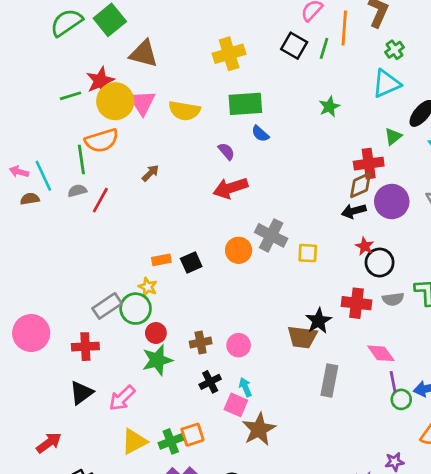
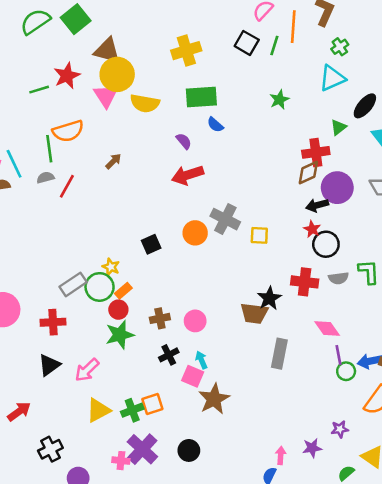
yellow circle: (115, 101) -> (117, 74), moved
black arrow: (354, 211) -> (317, 205), moved
orange rectangle: (161, 260) -> (123, 291), moved, turned -30

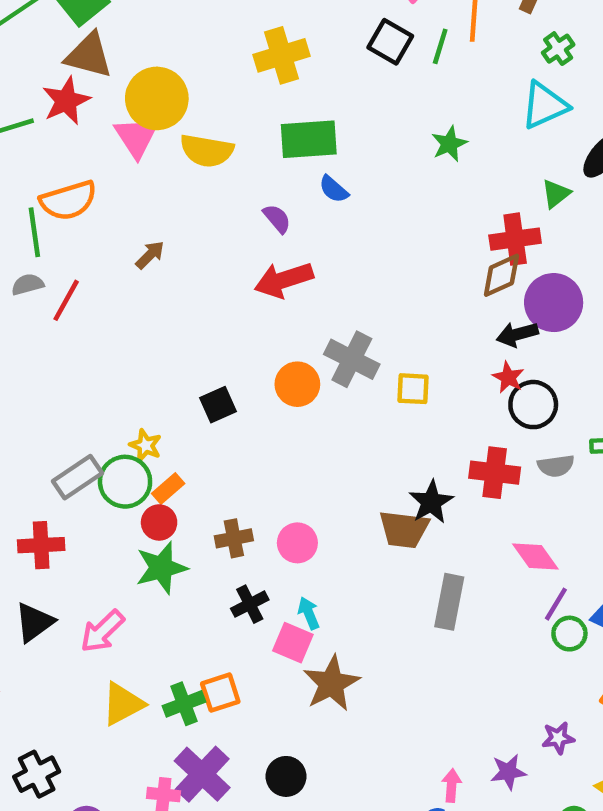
brown triangle: (107, 51) -> (89, 55), moved
purple line: (339, 355) -> (556, 604), turned 42

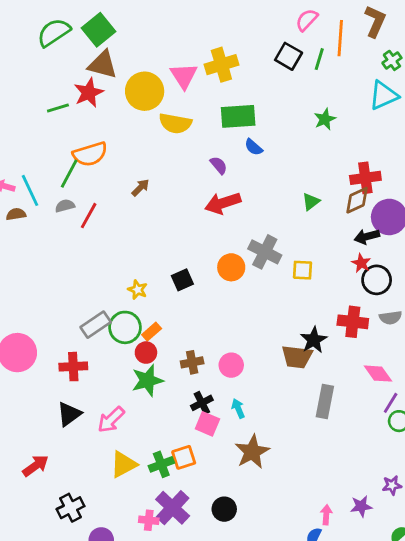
pink triangle: (136, 137) -> (184, 76), moved
green triangle: (556, 194) -> (311, 202), moved
green line: (34, 232) -> (69, 174), turned 36
yellow star: (145, 445) -> (138, 290), moved
pink square: (293, 643) -> (207, 424), moved

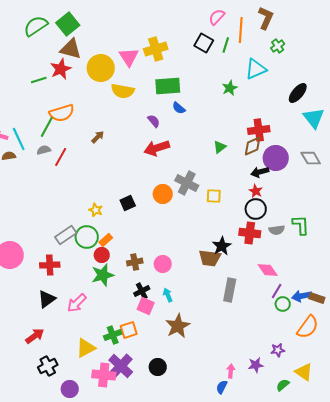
cyan triangle: (384, 95) -> (256, 69), moved
black circle: (377, 280) -> (256, 209), moved
yellow triangle: (124, 464) -> (86, 348), moved
red arrow: (36, 466) -> (35, 336), moved
pink cross: (149, 520) -> (104, 375), size x1.6

